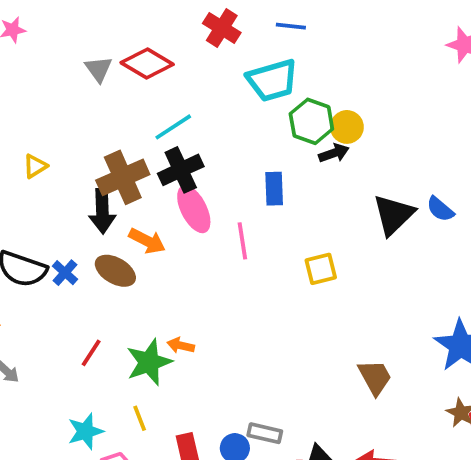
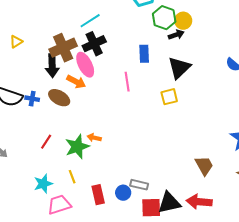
pink ellipse: (194, 209) -> (85, 65), moved
black triangle: (394, 215) -> (179, 68), moved
blue cross: (65, 273) -> (32, 99), turned -32
brown trapezoid: (375, 377) -> (204, 166), moved

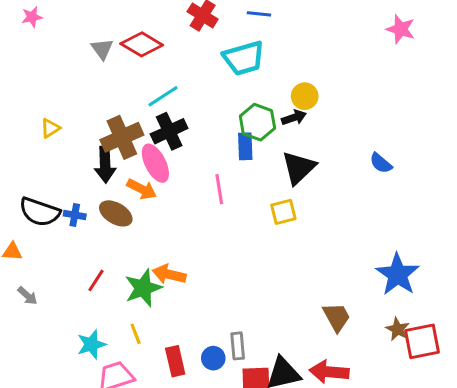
green hexagon: (164, 18) -> (257, 122), moved
orange arrow: (94, 138) -> (169, 274), size x1.5
gray rectangle: (139, 185) -> (238, 346), turned 72

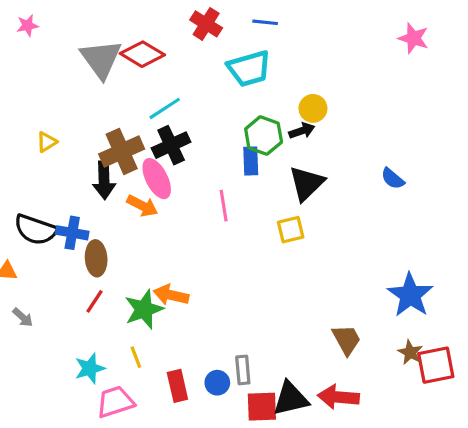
gray triangle: (102, 49) -> (101, 59), size x1.8
brown ellipse: (116, 213) -> (96, 258), moved, turned 56
blue cross: (75, 215) -> (72, 233), size x1.4

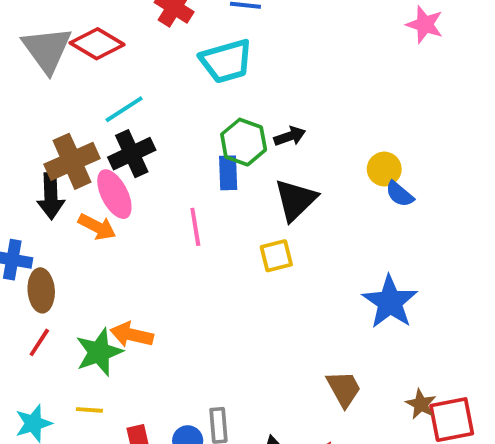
yellow circle: (313, 108) -> (384, 169), moved
blue star: (410, 295) -> (390, 302), moved
yellow line: (136, 357) -> (89, 410), turned -65

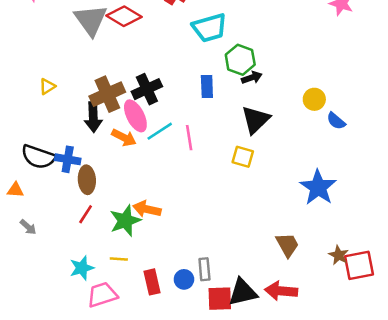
cyan line: (124, 109) -> (160, 131), moved
green hexagon: (244, 142) -> (240, 60), moved
blue rectangle: (228, 173) -> (207, 86), moved
blue semicircle: (400, 194) -> (336, 121), moved
yellow square: (276, 256) -> (243, 157), turned 30

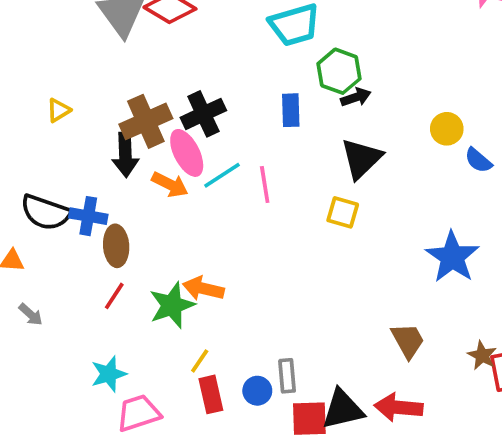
yellow line: (119, 259) -> (200, 361), moved, turned -60

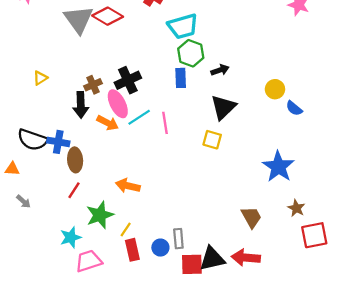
green hexagon: (339, 71) -> (191, 53), moved
brown cross: (146, 121) -> (93, 85), size x0.6
green star: (172, 305) -> (100, 215), moved
brown star: (482, 355) -> (296, 208), moved

